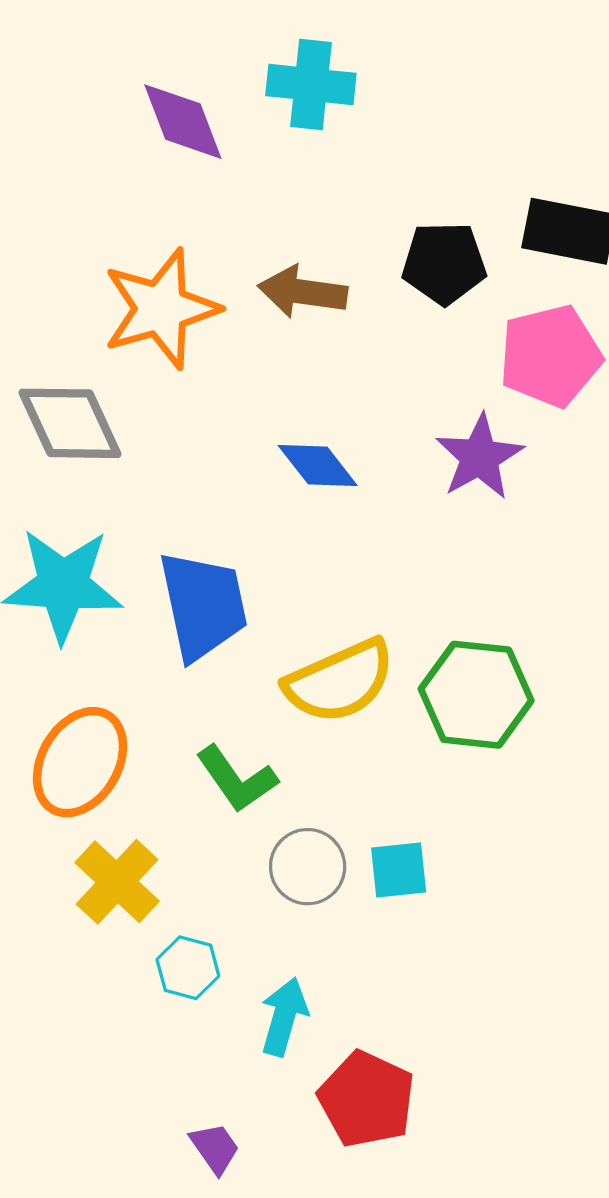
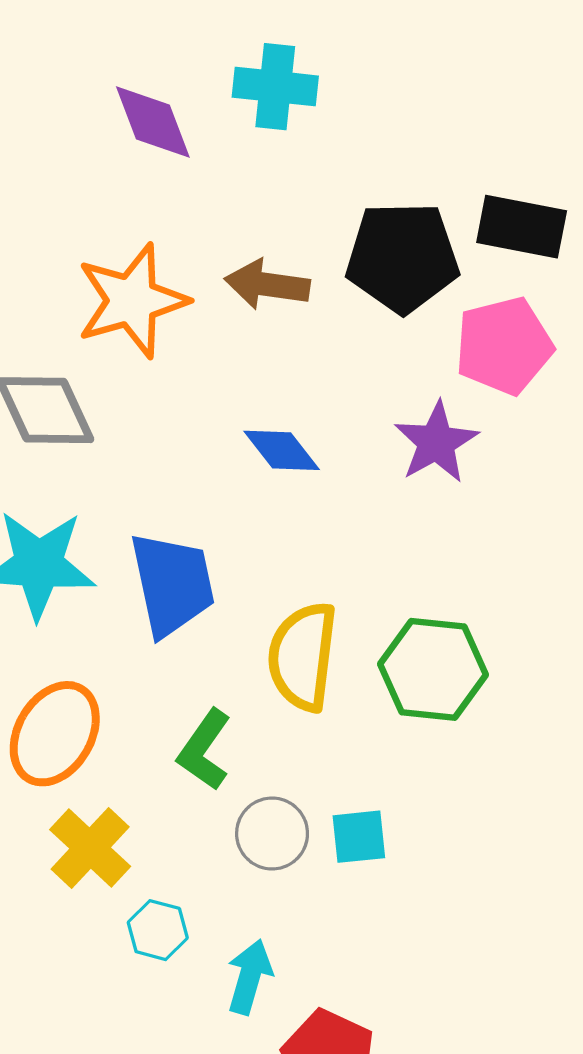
black pentagon: (444, 263) -> (402, 257), size x1.4
yellow semicircle: (340, 681) -> (303, 656), turned 121
green L-shape: (237, 779) -> (204, 750), turned 70

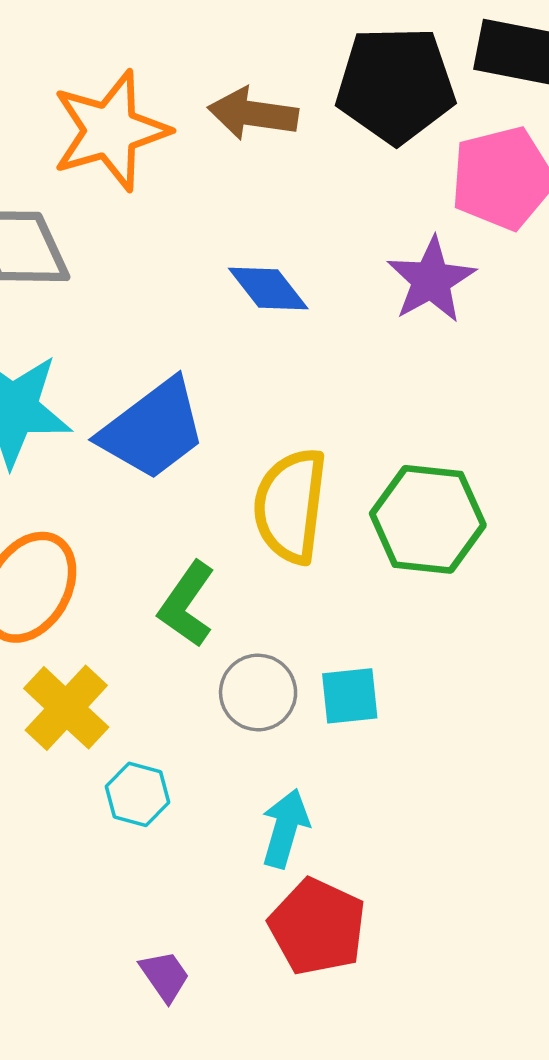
blue trapezoid: (172, 584) -> (153, 429), turned 65
cyan arrow: (250, 977) -> (285, 828), moved

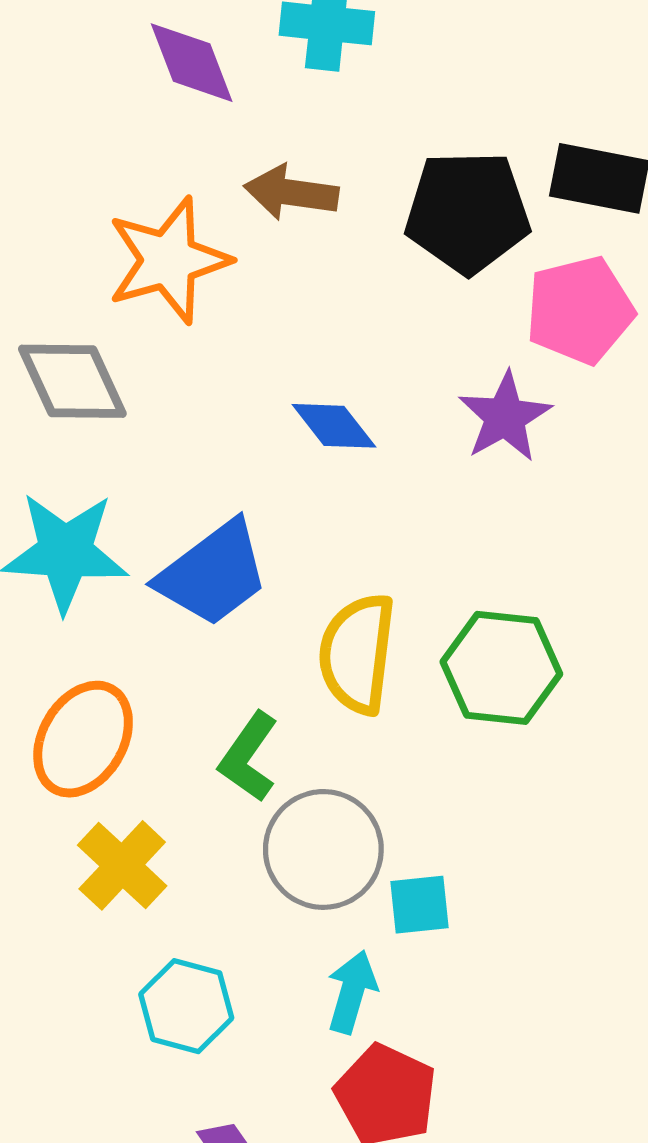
brown arrow: (253, 114) -> (291, 193), moved
gray circle: (258, 693) -> (323, 849), size x1.5
cyan square: (350, 696) -> (419, 905), moved
cyan hexagon: (138, 794) -> (186, 1006), moved, size x1.4

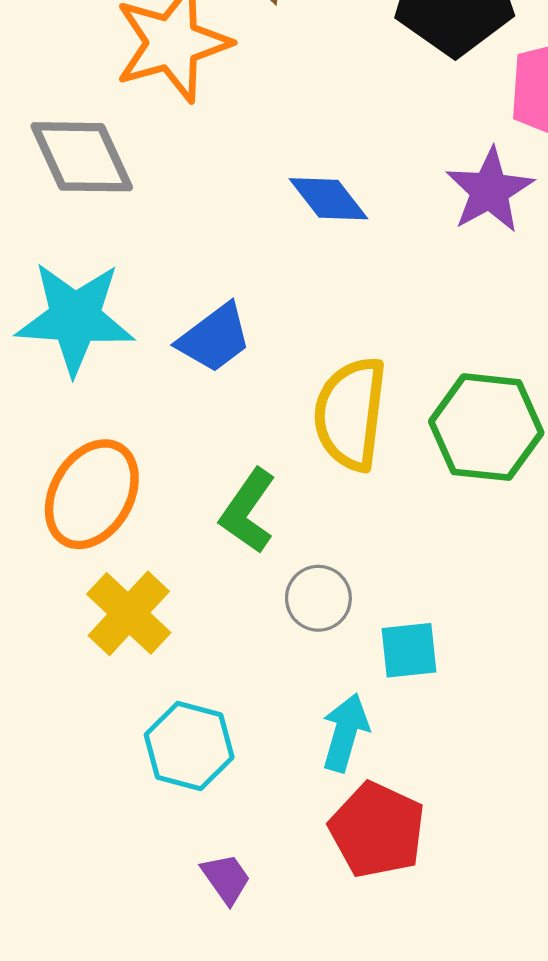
blue trapezoid: (213, 574) -> (214, 338), size x0.7
gray circle: (323, 849) -> (318, 598), size x0.6

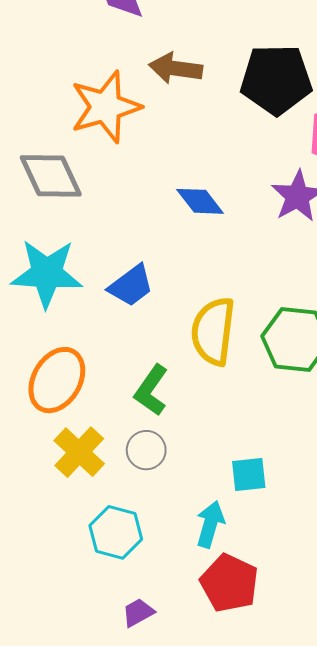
gray circle: (318, 598) -> (146, 450), moved
purple trapezoid: (226, 879) -> (138, 613), turned -84

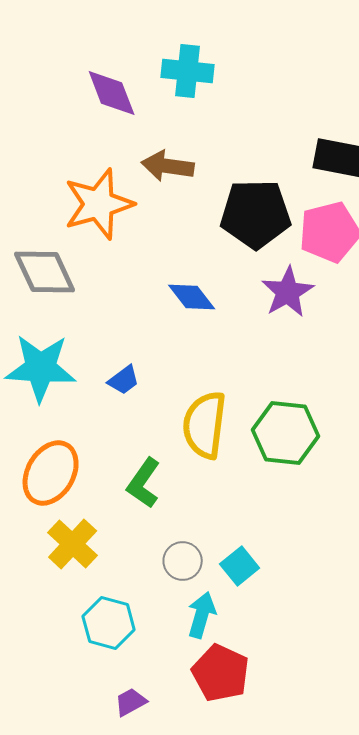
black pentagon: (276, 80) -> (256, 214), moved
blue trapezoid: (131, 286) -> (124, 380), size x0.7
gray circle: (146, 450) -> (183, 561), moved
cyan square: (249, 474) -> (240, 566), turned -33

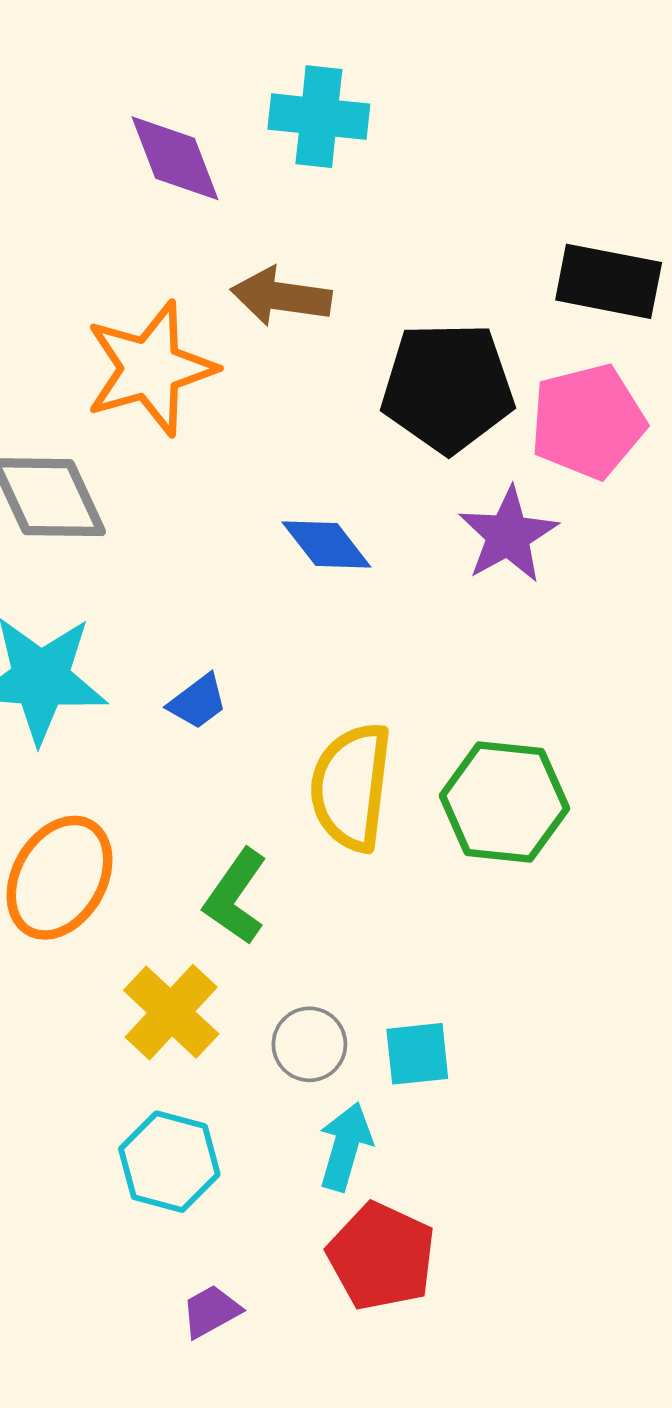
yellow cross: (73, 544) -> (171, 1012), moved
cyan square: (240, 566) -> (417, 1054), turned 33

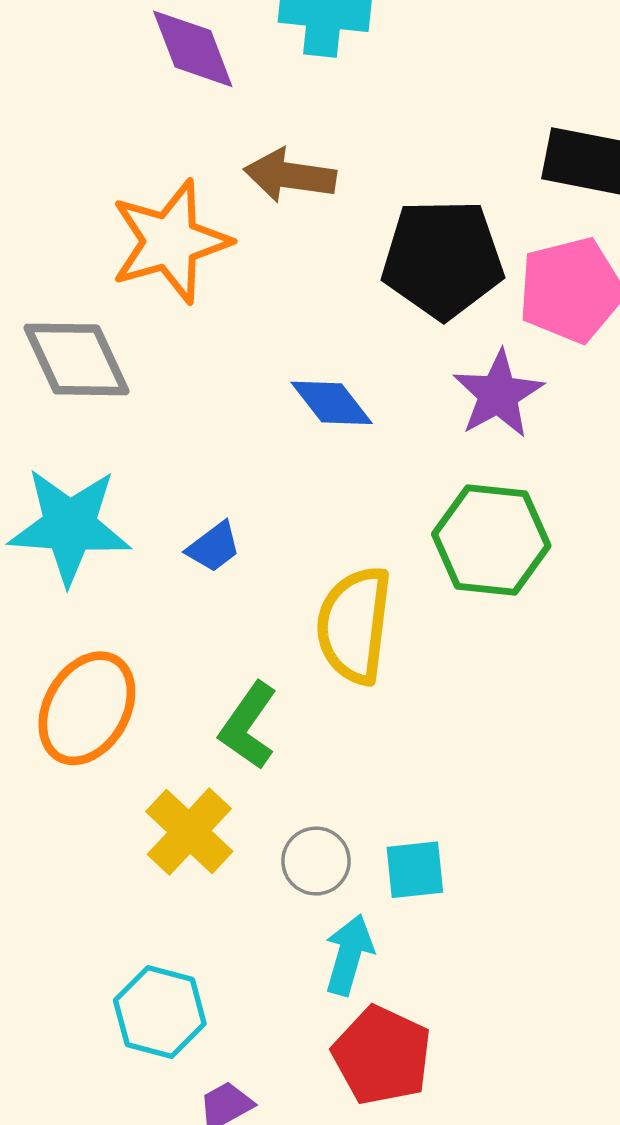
green hexagon: (504, 802) -> (491, 540), moved
cyan hexagon: (169, 1162) -> (160, 1012), moved

